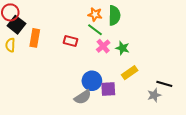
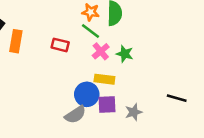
yellow rectangle: (130, 73) -> (104, 79), moved, turned 42
gray star: (154, 95) -> (134, 112), moved

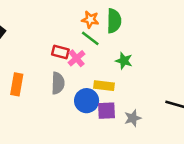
orange rectangle: (16, 41) -> (17, 84), moved
pink cross: (101, 51) -> (77, 58), moved
gray semicircle: (75, 115) -> (58, 83), moved, turned -55

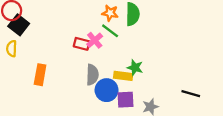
pink cross: (77, 58) -> (95, 40), moved
green star: (124, 61) -> (135, 68), moved
gray semicircle: (58, 83) -> (92, 75), moved

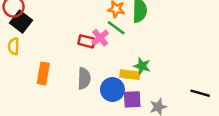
gray semicircle: (92, 75) -> (84, 78), moved

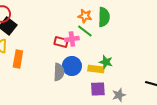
pink cross: (100, 38) -> (72, 39), turned 32
orange rectangle: (43, 73) -> (18, 59), moved
blue circle: (112, 90) -> (72, 66), moved

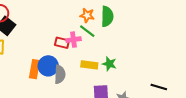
orange rectangle: (18, 59) -> (34, 69), moved
blue circle: (72, 66) -> (48, 66), moved
yellow rectangle: (96, 69) -> (89, 65), moved

